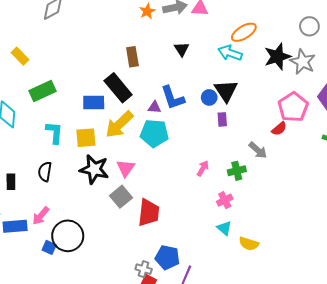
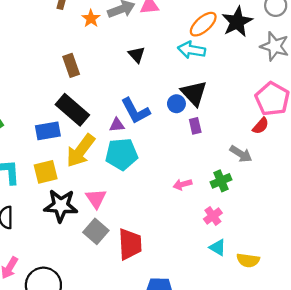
brown rectangle: (132, 57) -> (71, 65), moved
black star: (277, 57) -> (237, 22), moved
pink arrow: (203, 168) -> (182, 184), turned -126

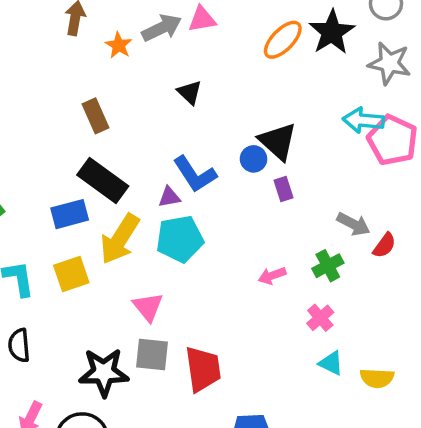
cyan arrow: (192, 50) -> (363, 120), moved
red semicircle: (261, 126) -> (384, 245), moved
black star: (61, 206) -> (104, 372), moved
gray square: (96, 231) -> (152, 355), turned -30

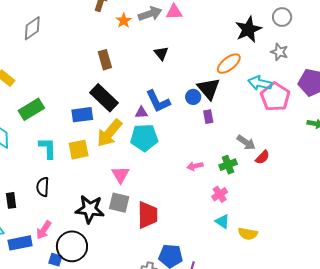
orange ellipse: (283, 40) -> (229, 64), moved
gray star: (389, 63) -> (279, 52), size x0.7

